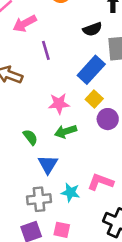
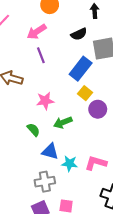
pink arrow: (25, 24) -> (37, 32), moved
pink star: (59, 104) -> (45, 101), moved
blue triangle: (48, 164) -> (50, 151), turned -42
cyan star: (70, 192) -> (70, 163), moved

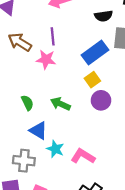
purple line: (41, 55) -> (53, 36), moved
pink star: (45, 101) -> (46, 59), moved
green arrow: (63, 122) -> (60, 104), turned 30

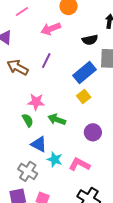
purple line: (53, 36) -> (46, 61), turned 35
pink star: (46, 59) -> (36, 102), moved
purple circle: (101, 100) -> (93, 132), moved
gray cross: (24, 161) -> (28, 171), turned 30

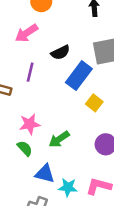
black semicircle: (90, 40) -> (60, 53), moved
yellow square: (84, 97) -> (94, 103), moved
green arrow: (57, 120) -> (59, 139), turned -42

